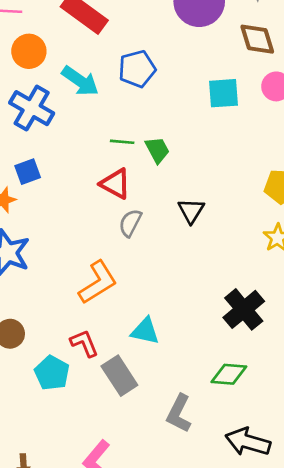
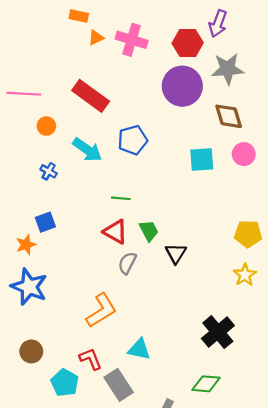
orange circle: (29, 51) -> (46, 126), size x0.7
blue cross: (32, 108) -> (49, 171), size x0.5
green trapezoid: (157, 150) -> (149, 231), moved

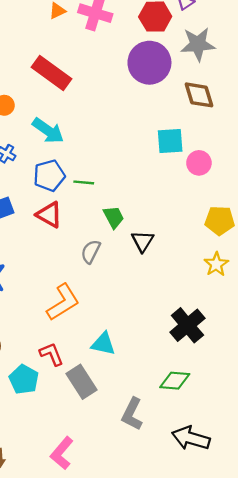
blue pentagon: (133, 140) -> (49, 176), moved
pink circle: (244, 154) -> (199, 163), moved
red triangle: (115, 232) -> (49, 215), moved

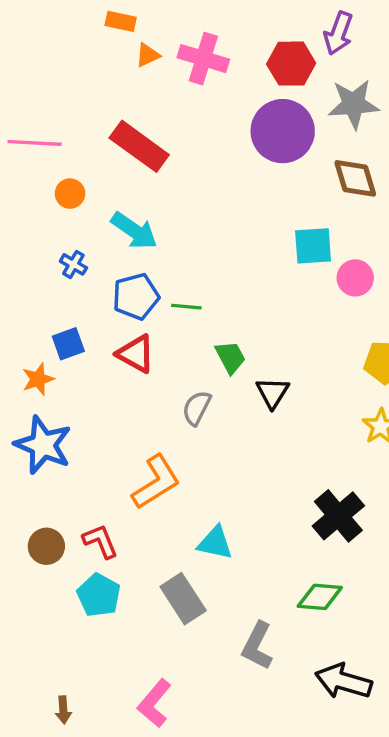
red L-shape: (52, 354) -> (100, 541), moved

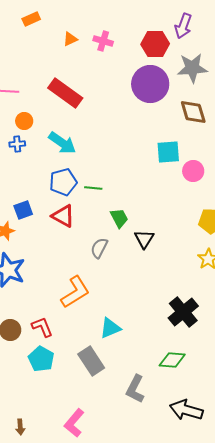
orange rectangle: (121, 21) -> (31, 19), moved, turned -36
pink cross: (203, 59) -> (103, 41), size x0.7
blue cross: (73, 264) -> (17, 144), moved, turned -35
cyan triangle: (215, 543) -> (110, 328), turned -35

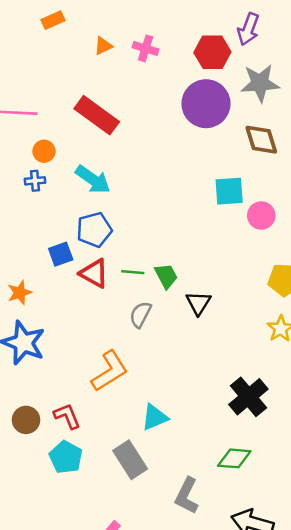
green line: (93, 188) -> (133, 272), moved
blue square: (23, 210) -> (61, 254), moved

